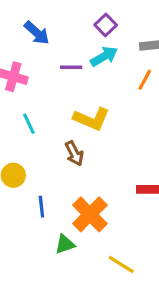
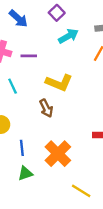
purple square: (106, 25) -> (57, 13), moved
purple line: (71, 67) -> (29, 56), moved
green triangle: (65, 244) -> (25, 173), moved

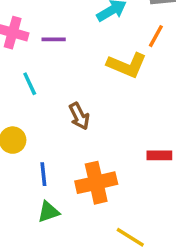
yellow L-shape: (59, 83) -> (127, 65), moved
orange cross: (58, 154) -> (96, 183), turned 32

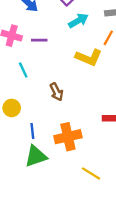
green triangle: (48, 212) -> (36, 156), size x1.5

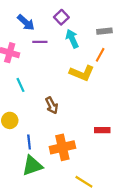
cyan arrow: (78, 21) -> (72, 39), turned -84
purple line: (39, 40) -> (40, 42), moved

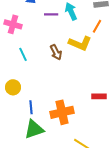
purple line: (40, 42) -> (51, 14), moved
brown arrow: (52, 105) -> (56, 52), moved

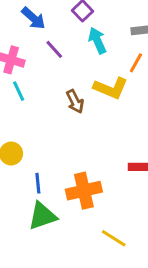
purple line: (51, 14) -> (54, 49), moved, turned 48
cyan line: (23, 54) -> (19, 91), moved

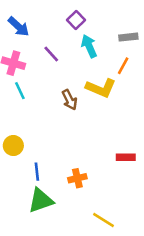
blue arrow: (33, 18) -> (19, 27), moved
orange cross: (84, 191) -> (77, 178), size x0.6

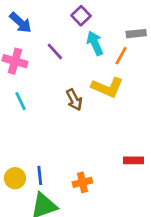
orange line: (123, 66) -> (121, 56), moved
cyan line: (20, 91) -> (20, 101), moved
yellow circle: (13, 146) -> (15, 178), moved

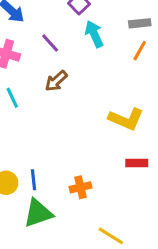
orange line: (121, 56) -> (140, 51), moved
yellow L-shape: (107, 87) -> (126, 119), moved
brown arrow: (74, 100) -> (56, 81), moved, turned 75

